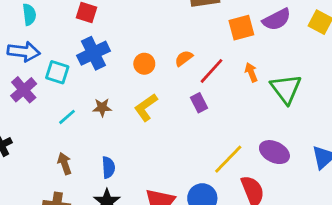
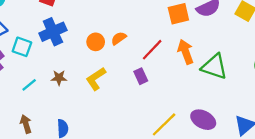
orange semicircle: (184, 58) -> (119, 38), moved
orange arrow: (251, 72) -> (186, 52), size x1.5
green triangle: (286, 89) -> (214, 67), turned -36

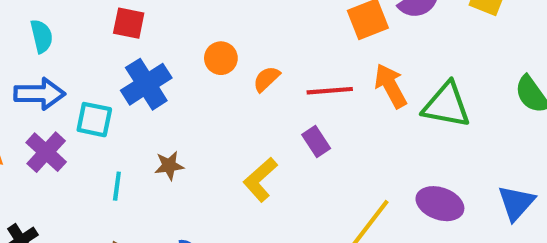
orange circle: (96, 42) -> (221, 58), moved
red line: (152, 50) -> (330, 91), turned 50
yellow L-shape: (96, 79) -> (260, 180), moved
cyan line: (29, 85) -> (117, 186), turned -35

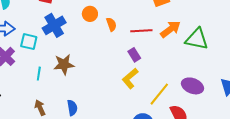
orange semicircle: (266, 79) -> (111, 24), turned 112
orange arrow: (391, 86) -> (170, 29), turned 80
brown star: (169, 166) -> (64, 64), size x1.5
yellow L-shape: (260, 180) -> (130, 78), moved

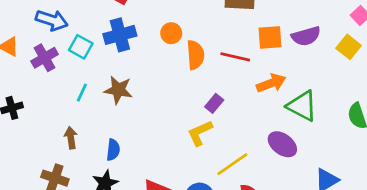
orange semicircle: (111, 24) -> (195, 55), size x1.5
red line: (141, 31) -> (235, 57), moved
purple rectangle: (134, 55) -> (214, 103), turned 56
purple ellipse: (192, 86) -> (282, 144), moved

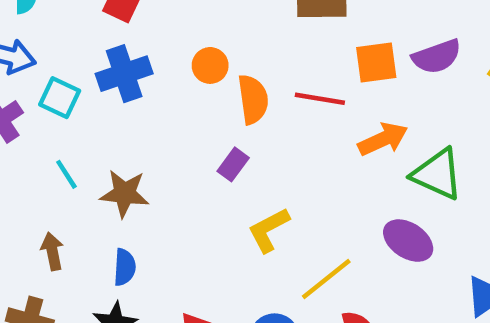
brown star: (118, 90) -> (125, 193), moved
cyan line: (82, 93) -> (66, 174), turned -54
purple rectangle: (214, 103) -> (233, 164), moved

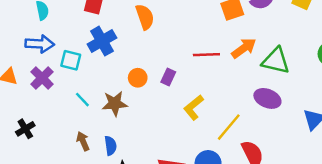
orange circle: (210, 65) -> (138, 78), moved
orange semicircle: (253, 99) -> (145, 17), moved
red line: (320, 99) -> (206, 55), moved
blue semicircle: (125, 267) -> (110, 146), moved

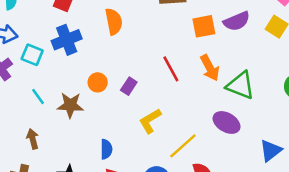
orange arrow: (244, 48) -> (210, 68), turned 90
red line: (206, 55) -> (171, 69), turned 55
blue semicircle: (110, 146) -> (106, 149), moved

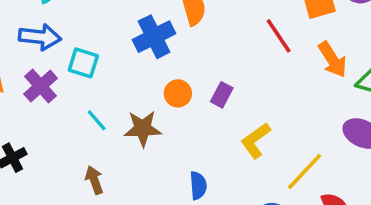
blue cross: (67, 40) -> (154, 37), moved
red line: (171, 69) -> (279, 36), moved

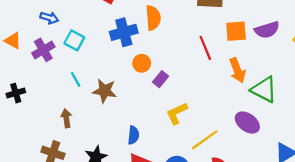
blue arrow: (40, 37) -> (49, 18), size x0.7
orange circle: (178, 93) -> (142, 63), moved

